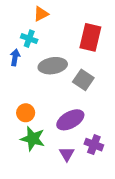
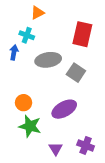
purple cross: (94, 145) -> (86, 145), moved
purple triangle: (67, 154) -> (56, 149), moved

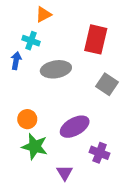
gray square: (76, 73) -> (107, 84), moved
purple cross: (86, 145) -> (100, 153), moved

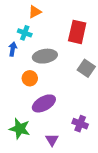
orange circle: (27, 119) -> (30, 78), moved
purple ellipse: (75, 127) -> (44, 103), moved
green star: (35, 147) -> (20, 129), moved

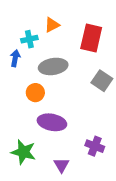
orange triangle: (35, 12) -> (52, 25), moved
cyan cross: (25, 33) -> (29, 39), turned -32
purple ellipse: (44, 103) -> (52, 122), turned 40

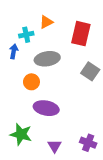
purple cross: (95, 146) -> (88, 143), moved

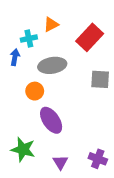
red rectangle: (81, 34) -> (90, 37), turned 30
gray square: (90, 71) -> (100, 79), turned -30
purple ellipse: (46, 108) -> (51, 120), turned 45

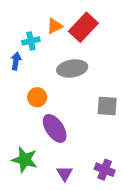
red rectangle: (90, 37) -> (83, 27), moved
gray ellipse: (52, 65) -> (72, 68), moved
gray square: (100, 79) -> (107, 106), moved

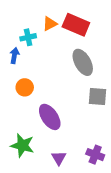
red rectangle: (83, 27) -> (76, 25), turned 70
gray ellipse: (72, 68) -> (83, 62), moved, turned 70
orange circle: (37, 97) -> (25, 87), moved

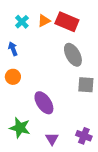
cyan cross: (28, 37) -> (22, 22), moved, turned -32
blue arrow: (14, 56) -> (13, 49), turned -32
orange circle: (25, 87) -> (13, 77), moved

